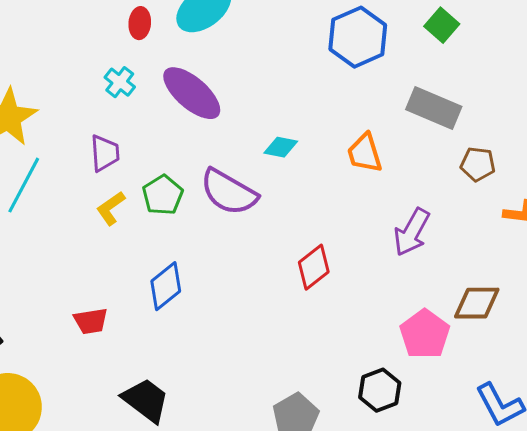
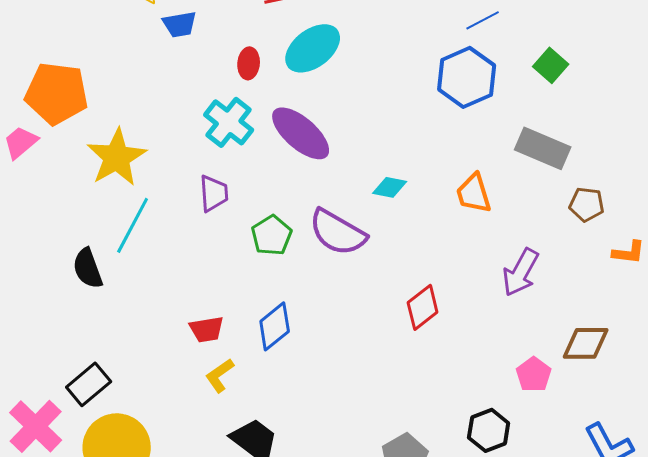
cyan cross: (120, 82) -> (229, 122), size x1.6
yellow L-shape: (111, 208) -> (220, 375), moved
red trapezoid: (91, 321) -> (207, 329), moved
pink pentagon: (425, 334) -> (534, 374), size x0.7

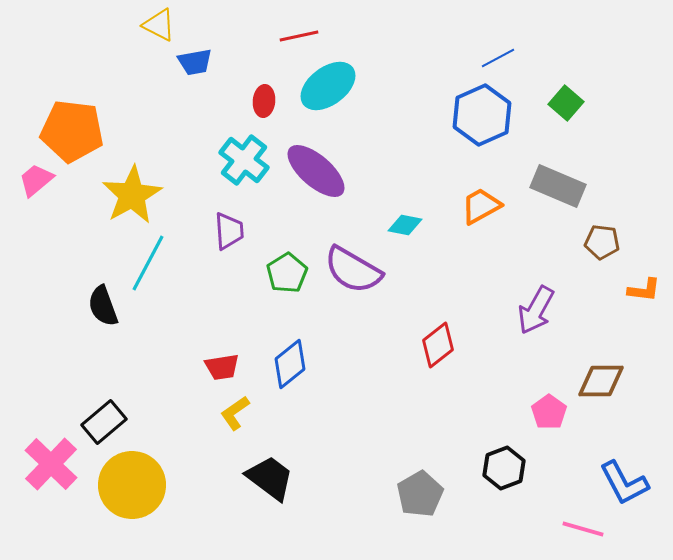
orange trapezoid: (474, 193) -> (481, 206), moved, turned 78

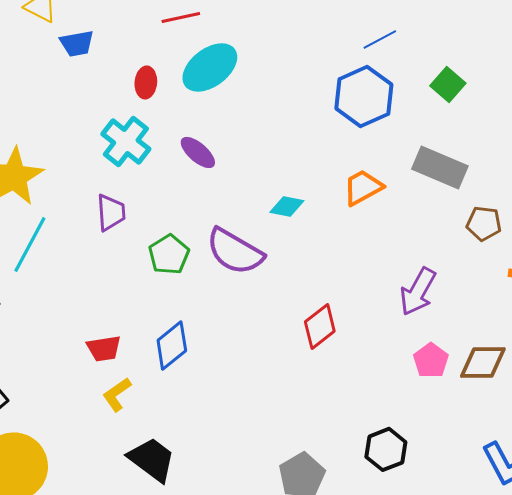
purple ellipse: (316, 171) -> (198, 152), size x0.6
pink pentagon: (549, 412) -> (431, 360), moved

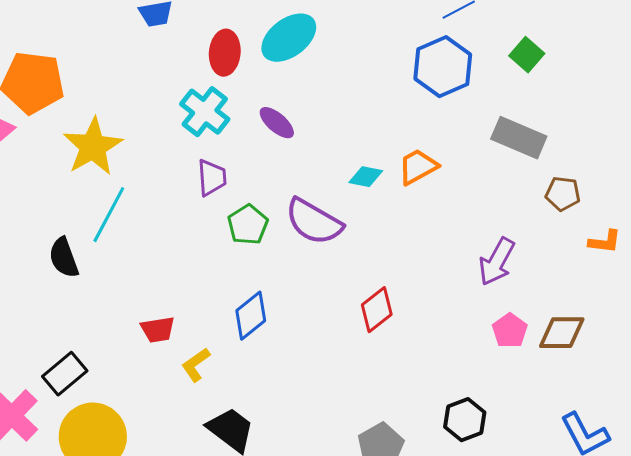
red ellipse: (146, 82) -> (225, 53), size x1.4
orange trapezoid: (363, 187) -> (418, 167), moved
purple trapezoid: (111, 212) -> (212, 178), moved
red diamond: (320, 326) -> (377, 310), moved
red trapezoid: (104, 348) -> (158, 330), moved

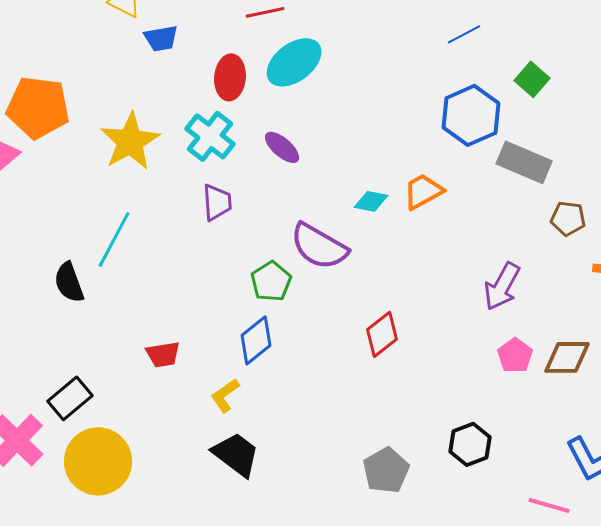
blue hexagon: (443, 67) -> (471, 115), moved
yellow star: (93, 147) -> (130, 141), moved
green pentagon: (248, 225) -> (271, 281), moved
yellow L-shape: (196, 365) -> (225, 395), moved

